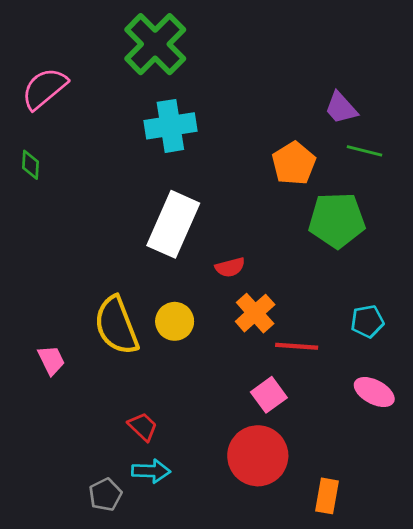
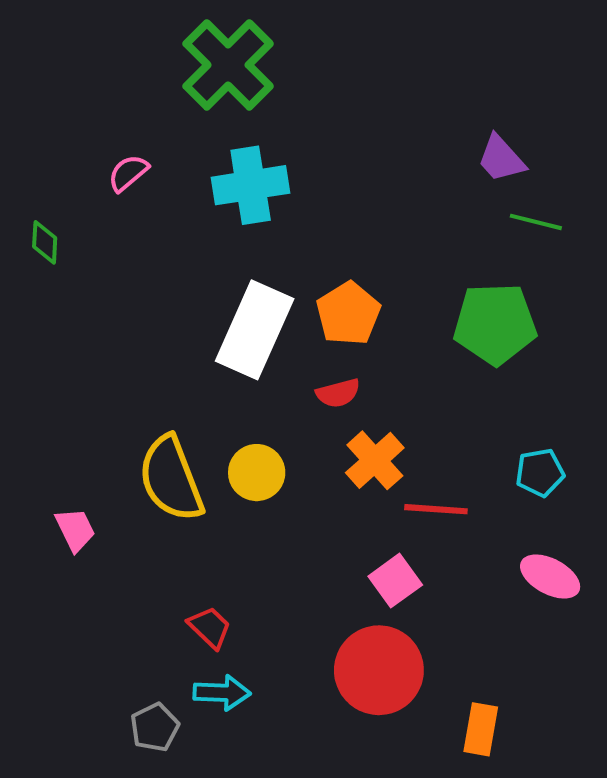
pink semicircle: (44, 88) -> (128, 173), moved, size x0.6
orange pentagon: (294, 163) -> (348, 314), moved

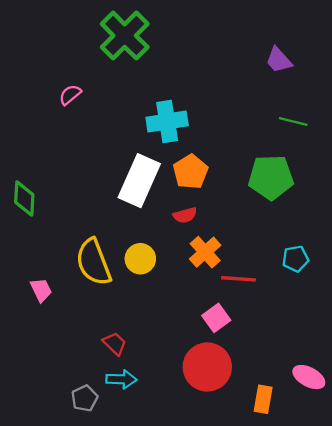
purple trapezoid: (501, 159) -> (279, 60), moved
cyan cross: (251, 185) -> (167, 122), moved
green diamond: (45, 242) -> (24, 198), moved, size x1.5
pink ellipse: (550, 576) -> (309, 377), moved

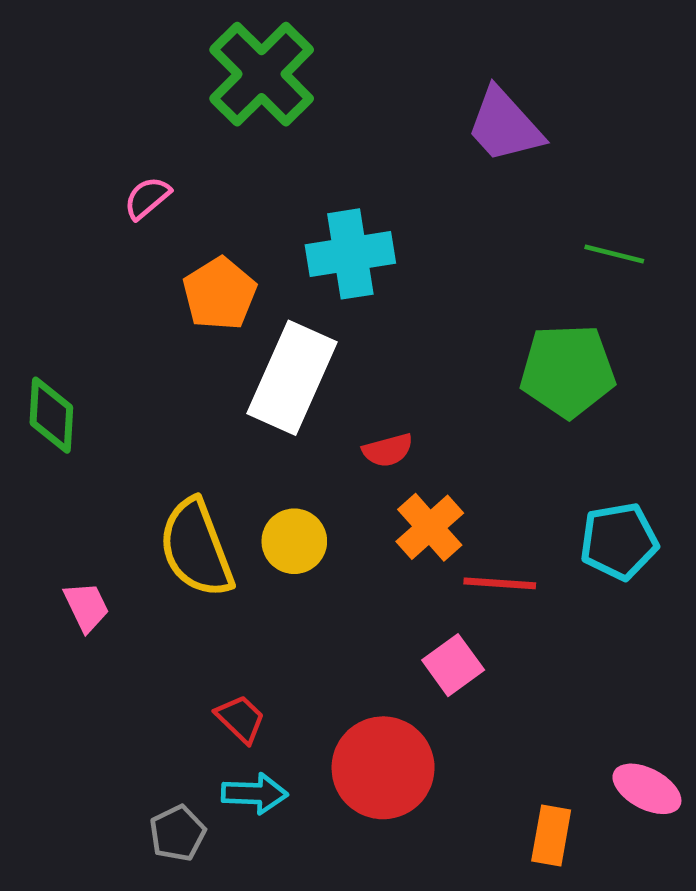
purple trapezoid: (279, 60) -> (504, 126), moved, size x1.4
orange pentagon: (191, 172) -> (220, 294), moved
cyan pentagon: (295, 259) -> (619, 541), size x1.4
red circle: (207, 367) -> (383, 768), moved

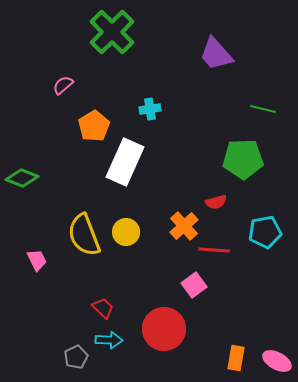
cyan cross: (350, 254) -> (150, 109), size x0.6
green diamond: (51, 415) -> (22, 178), turned -72
red semicircle: (388, 450) -> (216, 202), moved
pink ellipse: (647, 789) -> (277, 361), moved

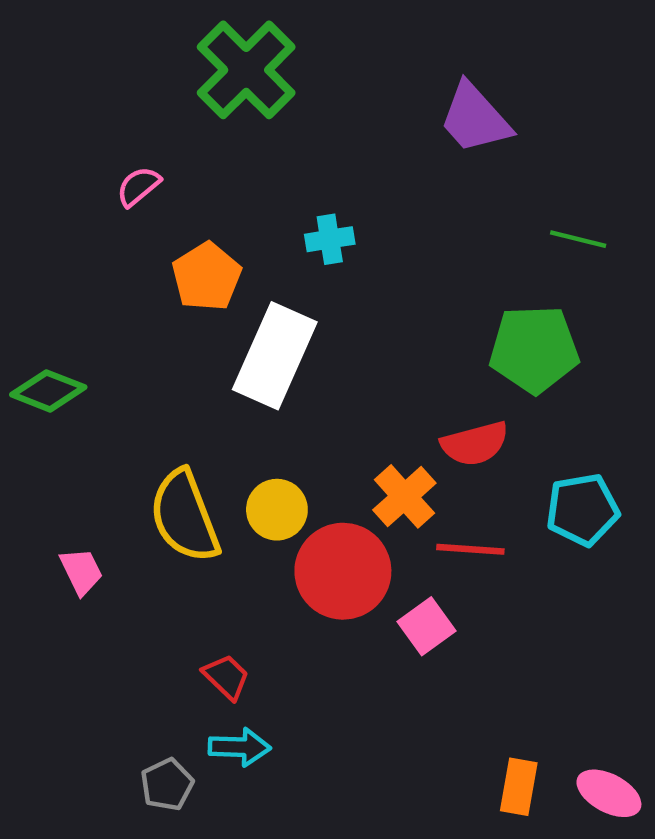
red semicircle: (216, 202) -> (475, 444), size x1.4
red circle: (164, 329) -> (343, 571), moved

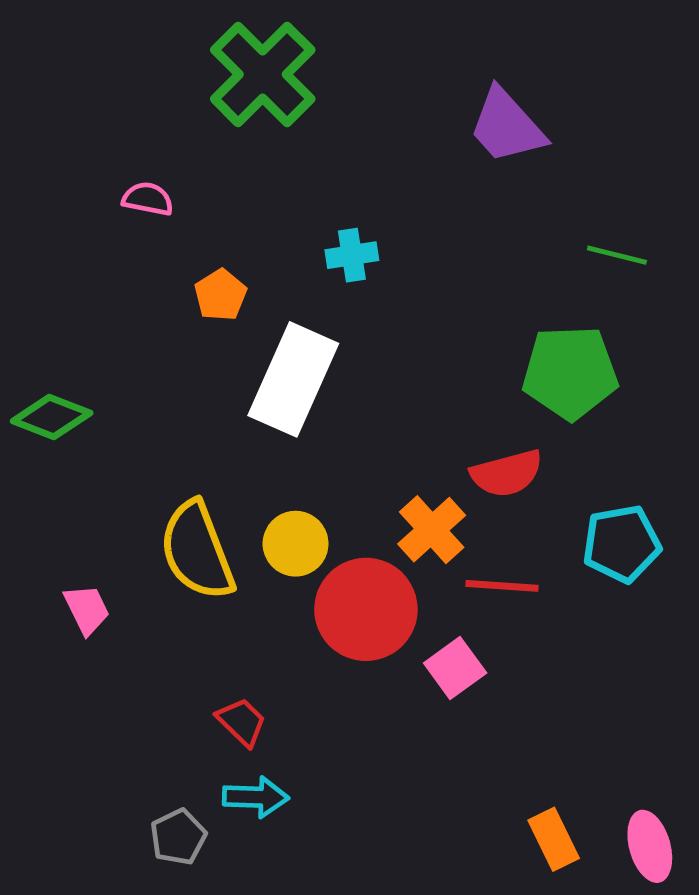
pink semicircle: (138, 186) -> (148, 199), turned 51
orange pentagon: (207, 277) -> (220, 295), size x0.7
orange rectangle: (519, 787) -> (554, 839), turned -36
pink ellipse: (609, 793) -> (650, 846), turned 46

